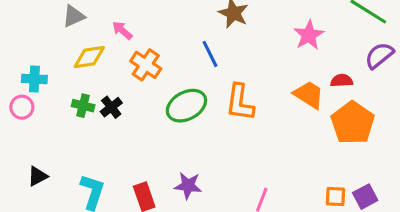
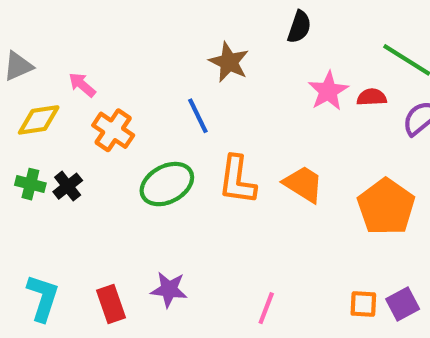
red semicircle: (342, 81) -> (372, 97), moved
orange trapezoid: (309, 95) -> (303, 184), moved

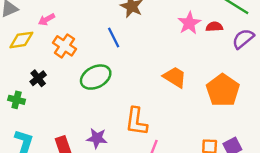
pink arrow: (82, 85) -> (47, 20), turned -70
orange L-shape: (237, 180) -> (136, 121), moved
green cross: (30, 184) -> (17, 100), moved

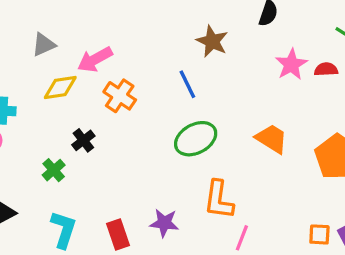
pink arrow: (47, 20) -> (95, 59), size x1.5
green ellipse: (96, 77) -> (196, 139), moved
green cross: (17, 100) -> (54, 170), turned 35

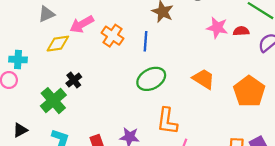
pink star: (291, 64) -> (217, 28), turned -30
blue line: (187, 84) -> (146, 41), turned 30
orange cross: (120, 96) -> (112, 36), moved
green cross: (54, 170) -> (53, 101), size x1.6

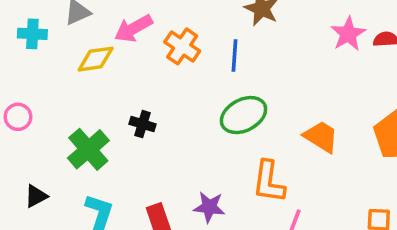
pink star: (217, 28) -> (348, 34), turned 30
cyan cross: (18, 60) -> (32, 34), moved
orange trapezoid: (204, 79) -> (321, 137), moved
black cross: (74, 80) -> (142, 124), moved, turned -35

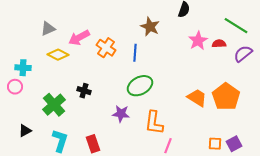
cyan cross: (32, 34) -> (23, 68), moved
yellow diamond: (96, 59) -> (58, 55), turned 35
orange trapezoid: (321, 137) -> (197, 98), moved
purple star: (209, 207) -> (121, 114), moved

